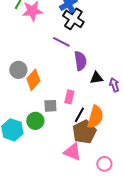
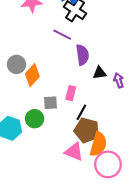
orange semicircle: (95, 117) -> (98, 144), moved
brown pentagon: (84, 132) -> (87, 130), turned -30
pink circle: (104, 164) -> (108, 164), size x1.6

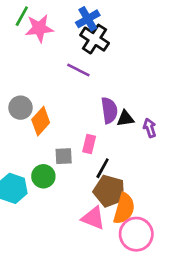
purple semicircle: (82, 55) -> (109, 110), moved

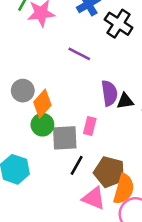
black cross: (95, 39) -> (119, 24), moved
gray square: (64, 156) -> (65, 138), size x1.5
black line: (103, 168) -> (77, 165), moved
green circle: (43, 176) -> (42, 125), moved

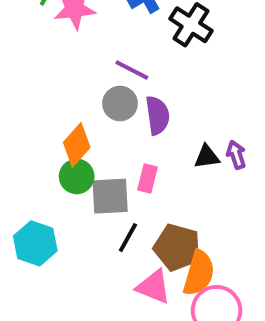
gray circle: (23, 91) -> (120, 104), moved
purple semicircle: (109, 93) -> (157, 115), moved
black triangle: (125, 101) -> (207, 157), moved

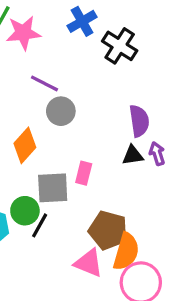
purple line: (132, 70) -> (45, 83), moved
purple semicircle: (157, 115) -> (139, 121), moved
green circle: (77, 176) -> (25, 211), moved
black line: (128, 238) -> (40, 225), moved

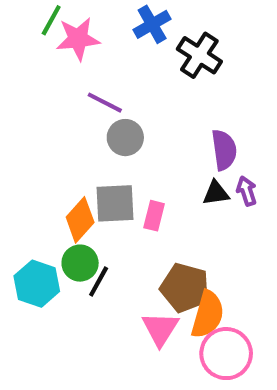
orange diamond: (25, 145) -> (80, 220), moved
gray square: (53, 188) -> (115, 203), moved
pink triangle: (89, 263) -> (160, 329), turned 40

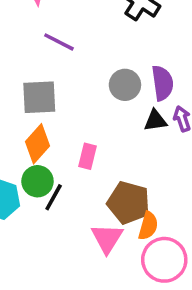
gray circle: (125, 138) -> (125, 85), moved
gray square: (115, 203) -> (39, 97), moved
pink rectangle: (154, 216) -> (87, 156), moved
orange semicircle: (208, 314) -> (148, 226), size x0.7

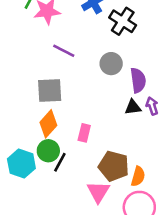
gray circle: (125, 85) -> (111, 64), moved
orange semicircle: (148, 226) -> (138, 176), moved

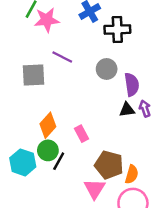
black cross: (123, 21) -> (117, 29), turned -35
gray square: (50, 91) -> (34, 75), moved
pink rectangle: (84, 133) -> (81, 134), turned -42

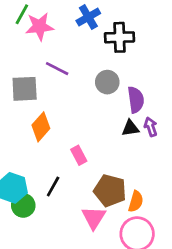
orange diamond: (48, 125) -> (41, 127), moved
green circle: (48, 150) -> (23, 205), moved

